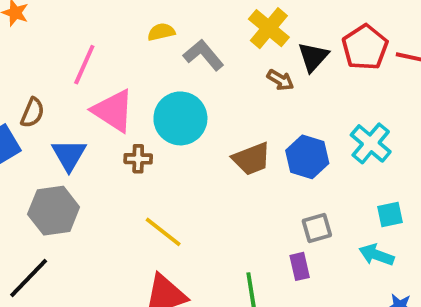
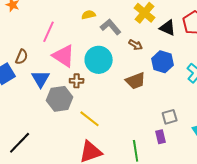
black triangle: (313, 57) -> (168, 28), turned -48
brown arrow: (280, 80) -> (136, 45), moved
blue hexagon: (307, 157) -> (163, 62), moved
gray hexagon: (54, 211) -> (60, 99), moved

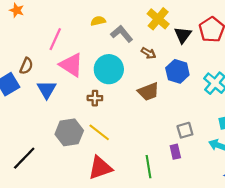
black triangle: (168, 28) -> (183, 35), turned 42
brown cross: (77, 81) -> (95, 98), moved
gray hexagon: (60, 99) -> (69, 132), moved

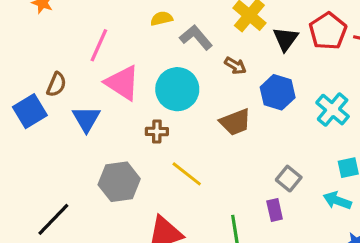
gray square: (185, 130) -> (289, 179), turned -35
yellow line: (99, 132) -> (187, 174), moved

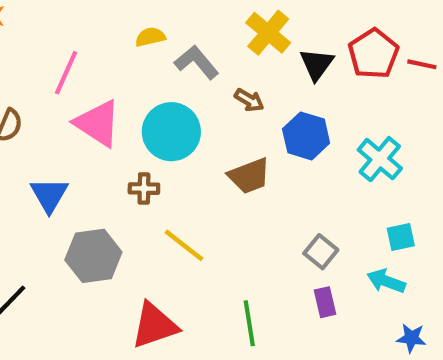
blue triangle: (86, 119) -> (49, 195), moved
purple rectangle: (275, 210) -> (325, 302), moved

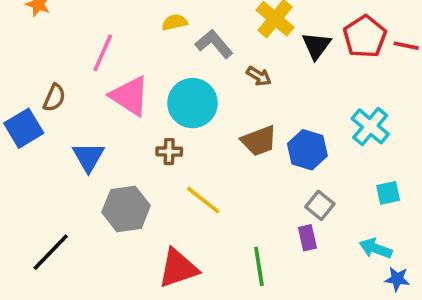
blue hexagon: (306, 136) -> (307, 150), moved
cyan arrow: (386, 281) -> (376, 248), moved
purple rectangle: (325, 302) -> (307, 238), moved

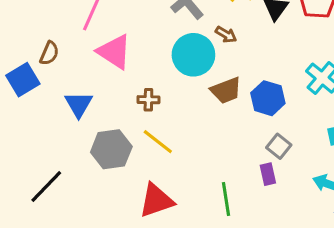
cyan circle: (192, 103) -> (193, 55), moved
yellow line: (203, 200) -> (158, 142), moved

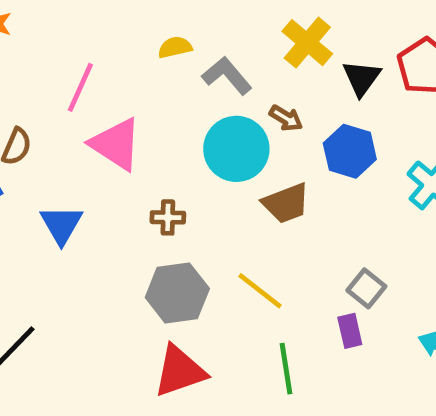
blue hexagon: (268, 98) -> (350, 151), moved
yellow line: (158, 142) -> (260, 291), moved
gray hexagon: (111, 149) -> (177, 293), moved

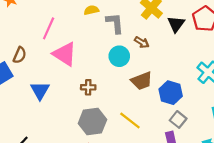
gray L-shape: (227, 76) -> (115, 23), turned 35
cyan circle: (236, 149) -> (119, 56), size x0.7
blue hexagon: (350, 151) -> (171, 93), moved

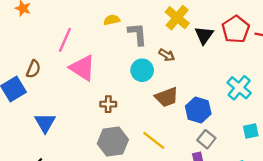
blue triangle: (40, 90) -> (45, 123), moved

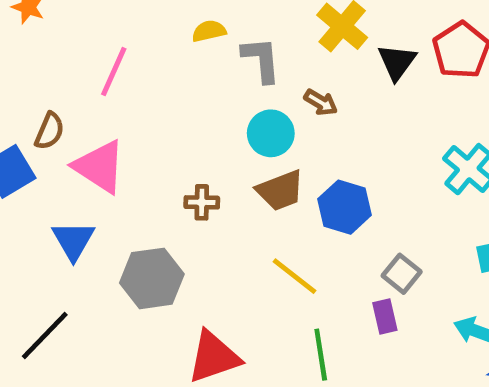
pink triangle: (82, 68) -> (99, 167), moved
brown trapezoid: (167, 97) -> (280, 190), moved
blue hexagon: (198, 110) -> (345, 207), moved
gray hexagon: (113, 142) -> (152, 278), moved

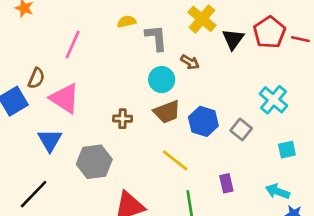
gray square: (402, 274) -> (241, 129), moved

